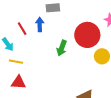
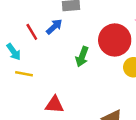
blue arrow: (40, 24) -> (54, 27), turned 48
red triangle: (18, 82) -> (54, 105), moved

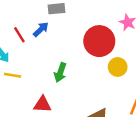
green arrow: (82, 57) -> (60, 72), moved

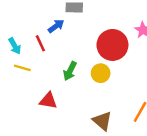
red line: (19, 35) -> (40, 43), moved
yellow circle: (118, 67) -> (101, 73), moved

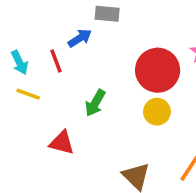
yellow circle: (101, 73) -> (157, 112), moved

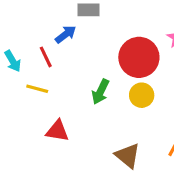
yellow line: (28, 94) -> (37, 89), moved
green arrow: (95, 103) -> (100, 92), moved

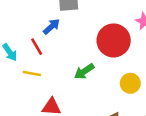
green arrow: (100, 92) -> (84, 71), turned 36
yellow circle: (142, 95) -> (130, 83), moved

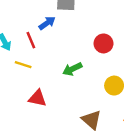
red circle: (114, 40) -> (104, 43), size x0.6

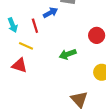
red triangle: (37, 98) -> (19, 65), moved

